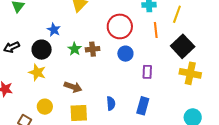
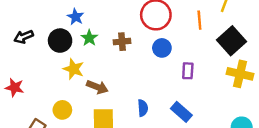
green star: (75, 49) -> (89, 38), moved
yellow star: (37, 72) -> (74, 69), moved
blue rectangle: (143, 106) -> (181, 112), turned -66

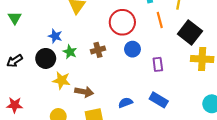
blue semicircle: (143, 108) -> (126, 103), turned -96

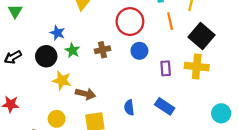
yellow cross: (202, 59) -> (197, 67), moved
blue semicircle: (126, 103) -> (129, 108), turned -80

